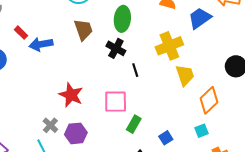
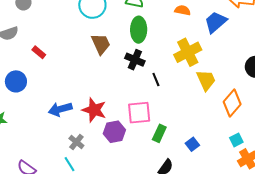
blue arrow: (41, 44) -> (60, 109), moved
cyan square: (201, 131) -> (236, 140), moved
purple hexagon: (76, 133) -> (114, 132), moved

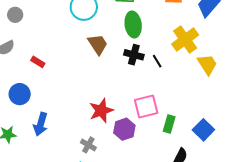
black line: (156, 79) -> (157, 61), moved
blue arrow: (60, 109) -> (41, 124), moved, turned -50
red star: (94, 110) -> (101, 111), turned -30
blue square: (192, 144) -> (203, 130), size x1.5

